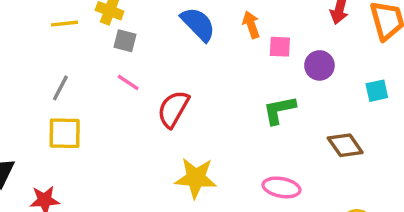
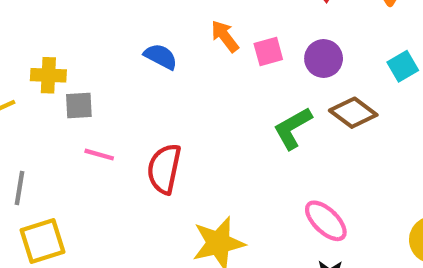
blue semicircle: (198, 24) -> (161, 57), size x0.7
brown diamond: (345, 145) -> (353, 113), moved
pink ellipse: (281, 187) -> (326, 221), turned 51

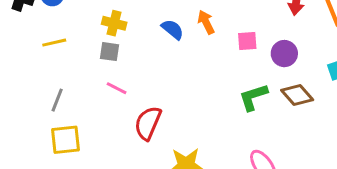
orange arrow: (225, 36) -> (206, 22), moved
yellow cross: (48, 75) -> (114, 23), moved
red semicircle: (164, 169) -> (148, 123), moved

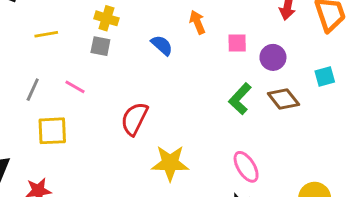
blue semicircle: (173, 29) -> (162, 45), moved
pink line: (117, 88) -> (75, 87), moved
green L-shape: (253, 97) -> (240, 99), turned -32
gray line: (57, 100) -> (33, 90), moved

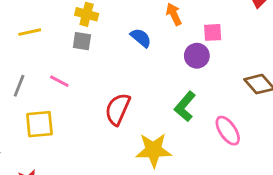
purple circle: (273, 57) -> (197, 56), moved
green L-shape: (240, 99) -> (185, 106), moved
pink ellipse: (246, 167) -> (228, 131), moved

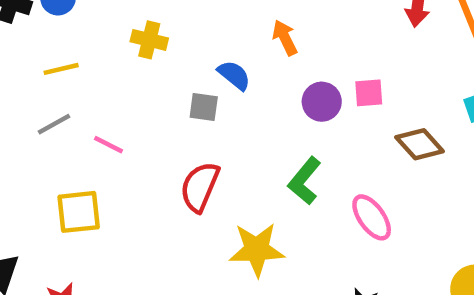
pink square: (213, 32) -> (369, 93), moved
gray square: (82, 41) -> (204, 107), moved
gray line: (19, 86) -> (54, 124), moved, turned 40

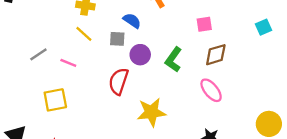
yellow line: (61, 69) -> (84, 34), moved, turned 60
purple circle: (322, 102) -> (140, 55), moved
brown diamond: (420, 144) -> (216, 55), moved, turned -60
green L-shape: (305, 181) -> (173, 60), moved

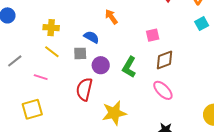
cyan square: (263, 27) -> (202, 24), moved
gray line: (38, 54) -> (15, 61), moved

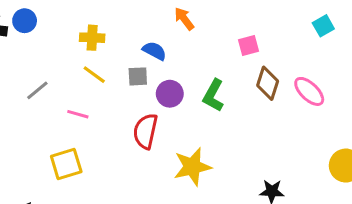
brown diamond: (165, 60) -> (268, 83), turned -50
pink ellipse: (163, 90) -> (309, 91), moved

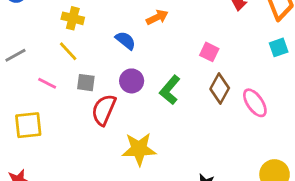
orange arrow: (184, 19) -> (157, 17), turned 90
pink square: (248, 46) -> (209, 52), turned 30
gray square: (138, 76) -> (86, 83), moved

